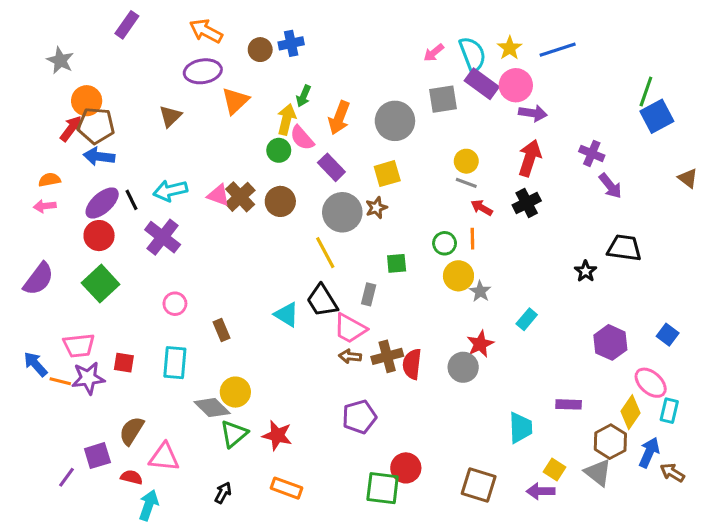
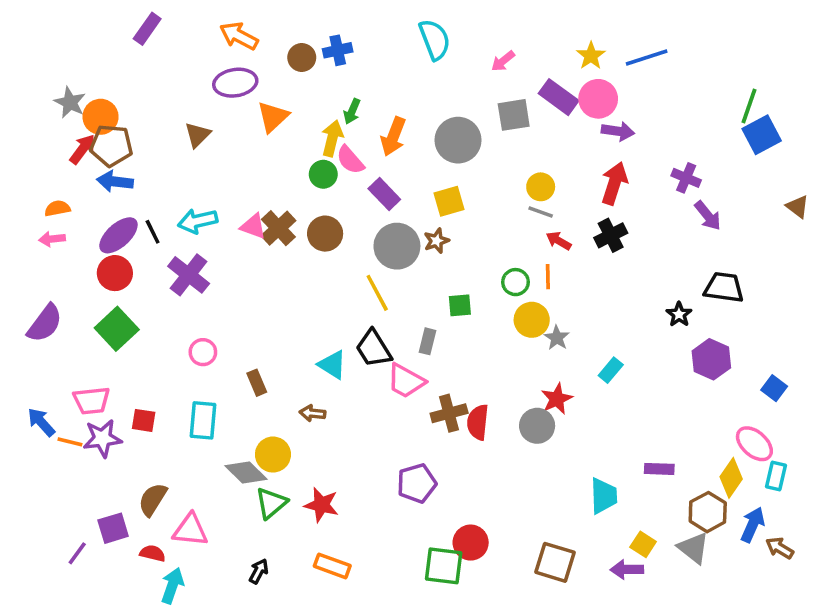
cyan semicircle: (472, 54) -> (435, 40), moved
gray star: (60, 60) -> (70, 102), moved
purple hexagon: (610, 342) -> (711, 359), moved
brown arrow: (350, 356) -> (312, 413), moved

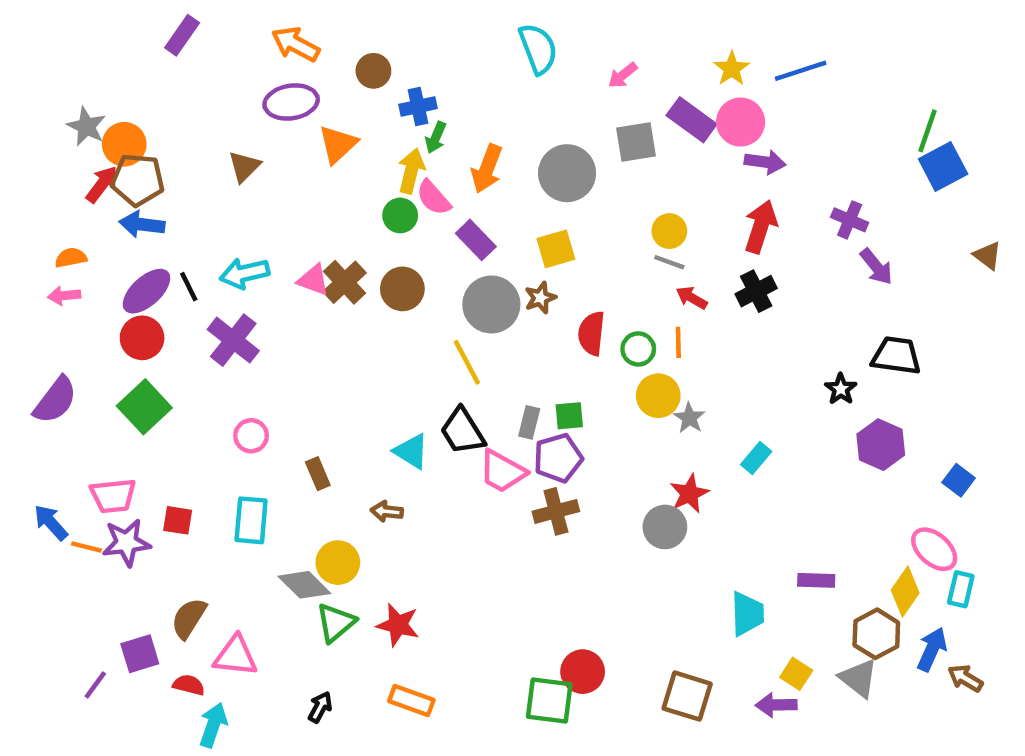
blue cross: (338, 50) -> (418, 106), moved
green square: (460, 305) -> (569, 416), moved
red semicircle: (478, 422) -> (591, 333), moved
purple pentagon: (417, 483) -> (558, 458), moved

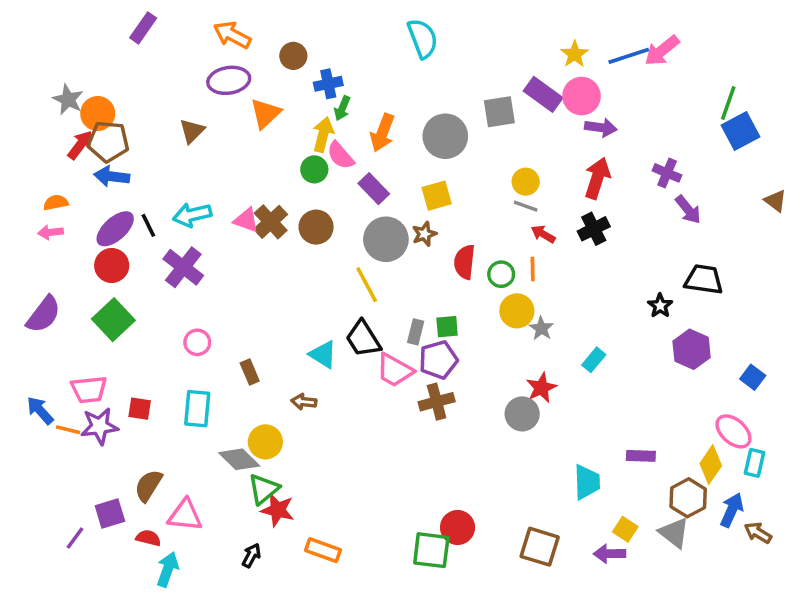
pink arrow: (623, 75) -> (662, 51), moved, size x1.5
red star: (398, 625) -> (278, 510), moved

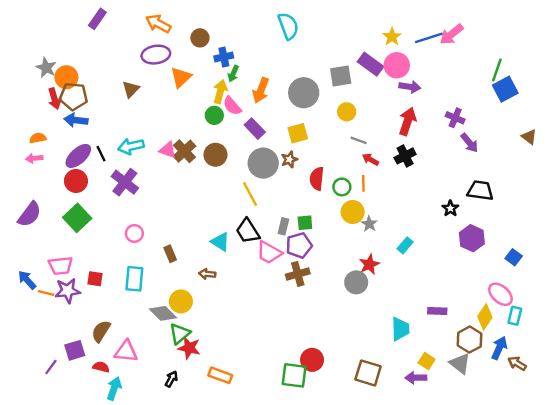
red arrow: (80, 145) -> (54, 99), turned 126
yellow circle: (526, 182) -> (347, 112), moved

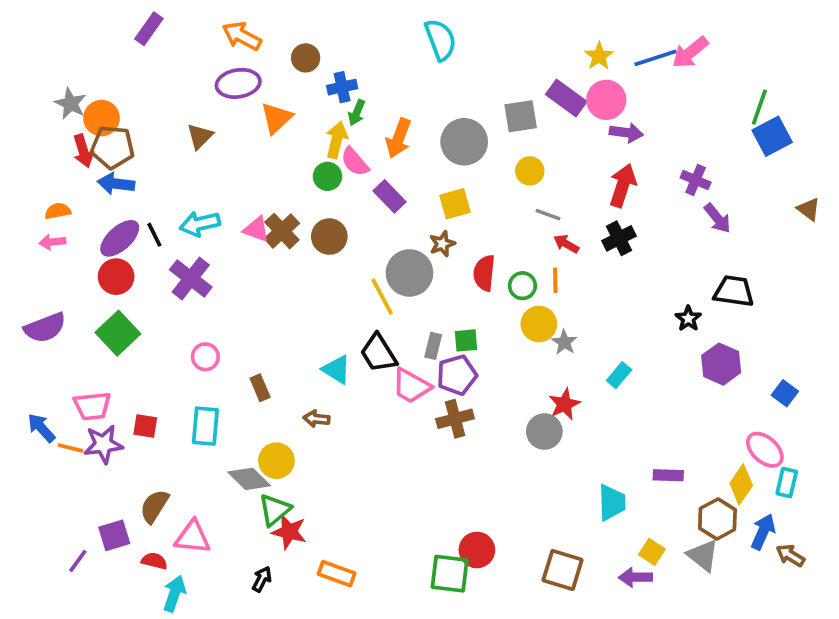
gray circle: (263, 163) -> (409, 273), moved
purple semicircle: (29, 214) -> (45, 328), turned 32

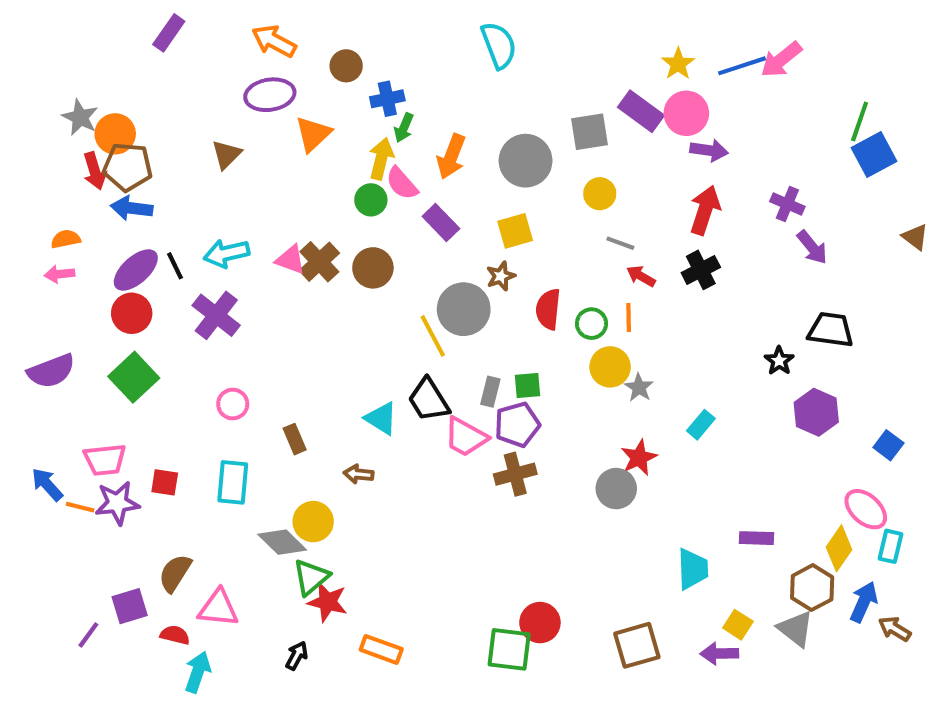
brown square: (563, 570) -> (637, 645), turned -33

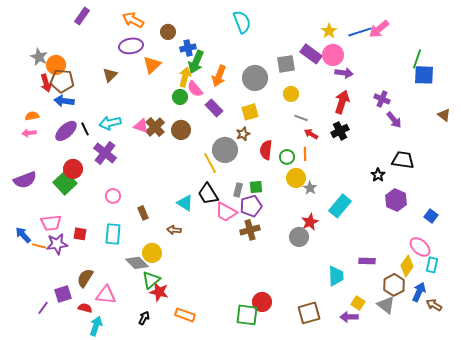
green arrow: (404, 128) -> (196, 62), size x1.6
blue square: (874, 155) -> (424, 75), turned 30
red circle: (132, 313) -> (73, 169), moved
cyan rectangle: (701, 425) -> (340, 206), size x1.6

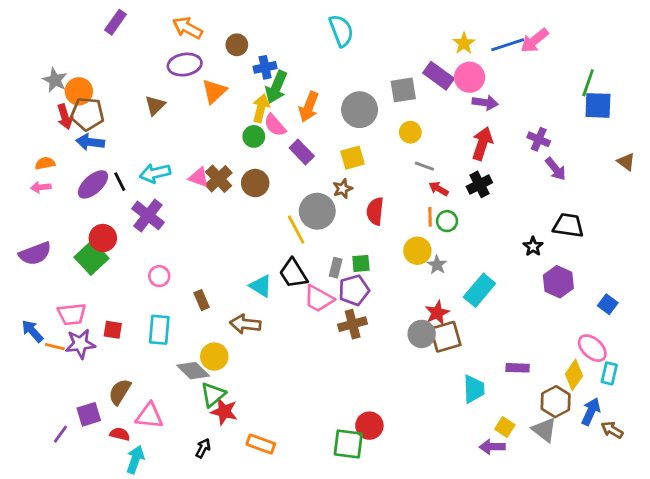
green circle: (287, 157) -> (447, 221), moved
brown arrow: (174, 230) -> (245, 324), size x1.5
brown square: (309, 313) -> (446, 337), moved

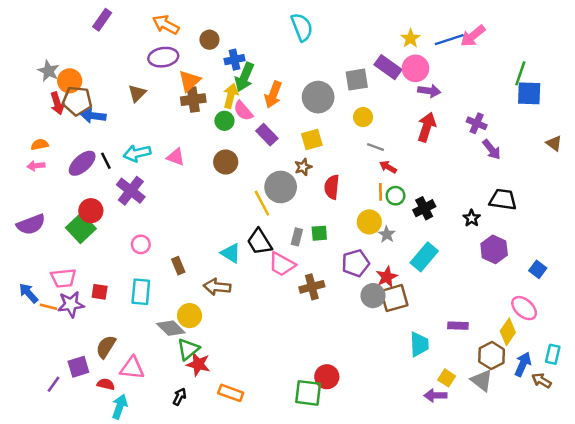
blue arrow: (90, 142) -> (93, 116), moved
brown cross: (219, 179) -> (193, 100), moved, turned 35
black cross: (479, 184) -> (424, 208), moved
purple pentagon: (354, 290) -> (356, 263), moved
cyan rectangle: (609, 373) -> (553, 354), moved

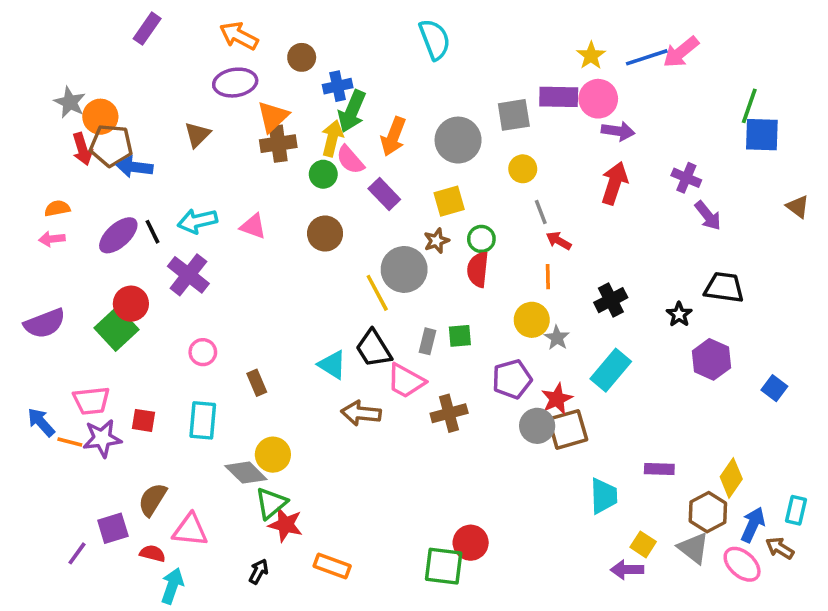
purple rectangle: (388, 67) -> (559, 97), turned -35
gray line: (376, 147) -> (541, 212), turned 49
green circle: (395, 196) -> (481, 239), moved
brown arrow: (217, 287) -> (361, 413), moved
pink ellipse: (524, 308) -> (742, 564), moved

